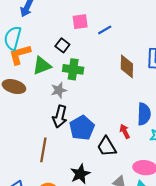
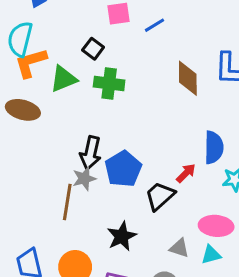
gray star: (59, 90) -> (84, 179), moved
red arrow: (125, 131) -> (186, 173), turned 72
black trapezoid: (107, 147) -> (160, 196), turned 80

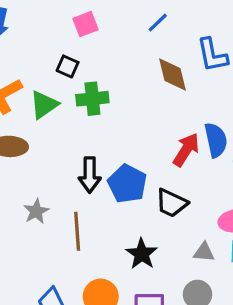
blue line: (155, 25) -> (158, 23), moved
red arrow: (186, 173) -> (186, 150), moved, size x1.5
gray star: (84, 179) -> (36, 211), moved
black trapezoid: (160, 196) -> (172, 203), turned -100

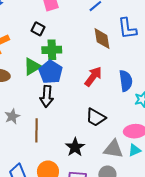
green triangle: (44, 105) -> (32, 67), moved
red arrow: (186, 150) -> (93, 76), moved
blue pentagon: (127, 184) -> (51, 72), moved
gray triangle: (204, 252) -> (113, 149), size x1.5

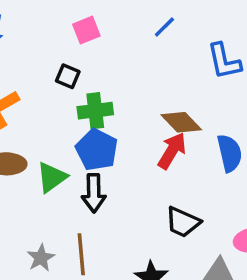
brown diamond: (102, 39) -> (181, 122), moved, turned -30
green triangle: (32, 67) -> (52, 177), moved
gray star: (12, 116) -> (41, 258), moved

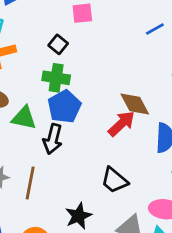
blue line: (164, 27) -> (155, 29), moved
green cross: (95, 111) -> (56, 78), moved
green triangle: (52, 177) -> (24, 118), turned 32

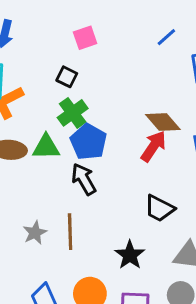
green cross: (56, 78) -> (73, 113), turned -32
green triangle: (24, 118) -> (46, 147), moved
black arrow: (53, 139) -> (84, 179), turned 148

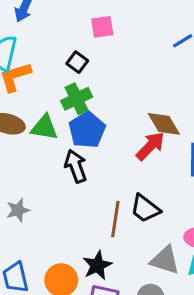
brown line: (70, 232) -> (115, 219), moved
black star: (130, 255) -> (97, 265), moved

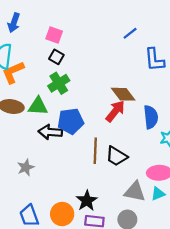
pink square: (102, 27) -> (54, 35), moved, turned 35
blue pentagon: (87, 130) -> (71, 121), moved, turned 30
black arrow: (76, 166) -> (50, 132), moved, turned -60
brown line: (115, 219) -> (95, 151), moved

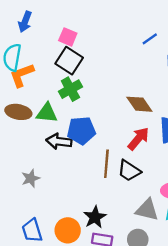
black square: (56, 57) -> (69, 61), size x1.6
red arrow: (115, 111) -> (138, 139), moved

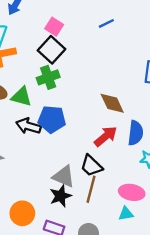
blue line: (150, 39) -> (106, 23), moved
brown line: (106, 164) -> (91, 189), moved
gray triangle: (147, 210) -> (64, 177), moved
black star: (95, 217) -> (60, 196), moved

